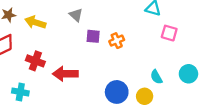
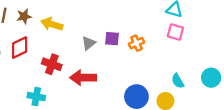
gray triangle: (76, 15) -> (89, 43), moved, turned 40
pink square: (169, 33) -> (175, 32), moved

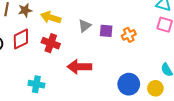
gray triangle: (89, 43) -> (85, 26), moved
red cross: (52, 64) -> (51, 43), moved

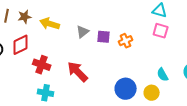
red cross: (51, 43) -> (42, 65), moved
red arrow: (79, 67) -> (78, 72), turned 45
cyan cross: (36, 84) -> (46, 93), moved

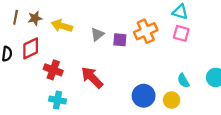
orange cross: (126, 41) -> (146, 31), moved, size x1.5

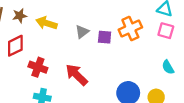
cyan semicircle: (183, 81) -> (168, 67), moved

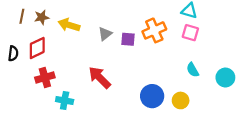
red cross: (38, 67) -> (45, 78), moved, turned -36

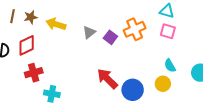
purple square: (128, 39) -> (110, 37), turned 32
red arrow: (100, 78) -> (107, 79), moved
yellow circle: (181, 100) -> (163, 84), moved

